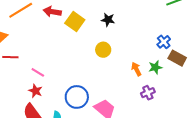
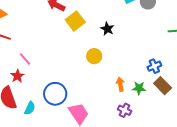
purple cross: (148, 93) -> (125, 110), turned 32

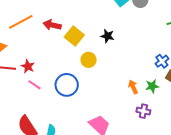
yellow circle: (94, 56) -> (89, 60), moved
red star: (17, 76) -> (28, 66), moved
blue circle: (55, 94) -> (67, 85), moved

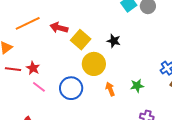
yellow circle: (89, 60) -> (94, 64), size x1.5
green star: (152, 86) -> (137, 86), moved
orange arrow: (133, 87) -> (110, 89), moved

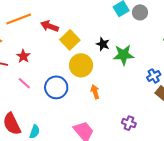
red star: (33, 68) -> (23, 56), moved
green star: (137, 86) -> (123, 55), moved, size x1.5

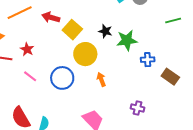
blue cross: (154, 76) -> (148, 60), moved, turned 32

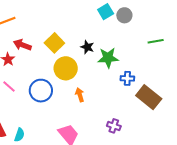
red arrow: (51, 17) -> (22, 45), moved
brown rectangle: (170, 77) -> (149, 97), size x1.4

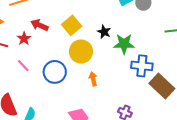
blue cross: (127, 78) -> (142, 66), size x1.5

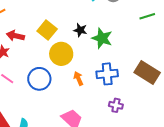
green star: (124, 44) -> (102, 38), turned 30
blue cross: (142, 66) -> (107, 74), moved

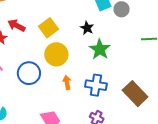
black star: (80, 30) -> (87, 28), moved

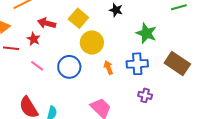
green star: (100, 49) -> (146, 33), moved

